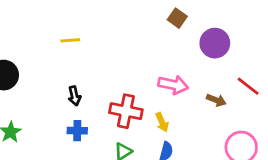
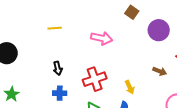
pink arrow: (173, 85) -> (102, 38), moved
red cross: (126, 111) -> (95, 79), turned -30
yellow arrow: (162, 122) -> (130, 87), moved

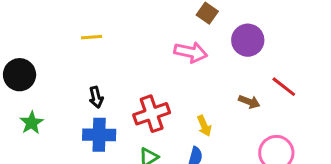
pink arrow: (102, 38) -> (191, 52), moved
blue cross: (60, 93) -> (99, 135), size x1.5
green star: (12, 94) -> (32, 123), moved

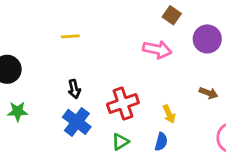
green star: (32, 123) -> (18, 111), turned 30
blue cross: (99, 135) -> (77, 122), turned 36

